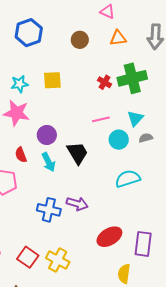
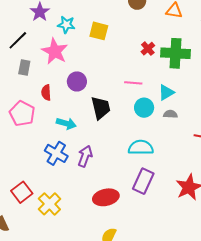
cyan arrow: (49, 162) -> (66, 123), moved, turned -66
purple arrow: (77, 204) -> (85, 156), turned -105
purple rectangle: (143, 244) -> (143, 181), moved

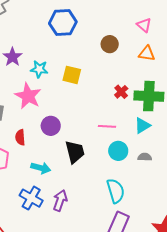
cyan triangle: (166, 92) -> (142, 126), moved
cyan semicircle: (141, 148) -> (116, 191), turned 75

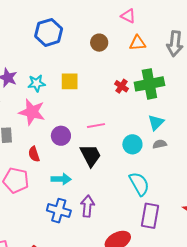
pink line: (107, 126) -> (96, 126), moved
cyan triangle: (142, 126) -> (156, 122), moved

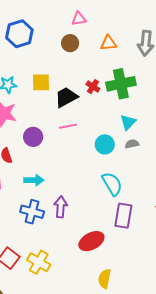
pink triangle: (128, 16) -> (79, 19), moved, turned -35
black trapezoid: (90, 155) -> (66, 97), moved, turned -90

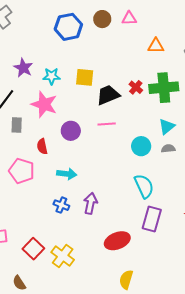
brown circle: (70, 43) -> (102, 19), moved
blue cross: (32, 212) -> (61, 205), size x0.7

